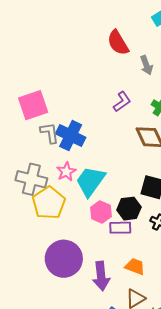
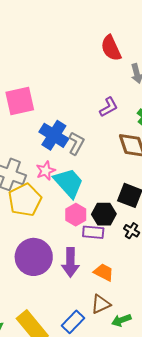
gray L-shape: (50, 133) -> (76, 143), moved, turned 30
cyan trapezoid: (90, 181) -> (69, 183), turned 96
purple arrow: (101, 276) -> (70, 262), moved

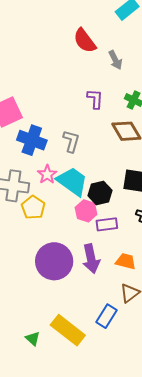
purple L-shape: (109, 107) -> (95, 99), turned -45
blue cross: (54, 135) -> (32, 140), moved
yellow pentagon: (25, 200) -> (33, 207), size x0.7
black hexagon: (104, 214) -> (100, 193), moved

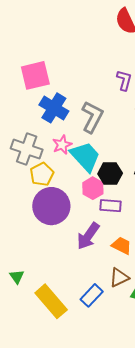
gray L-shape: (71, 141) -> (92, 117), size x1.4
purple arrow: (91, 259) -> (88, 236), turned 36
purple circle: (54, 261) -> (51, 206), moved
green triangle: (33, 339) -> (17, 277), moved

